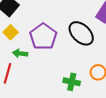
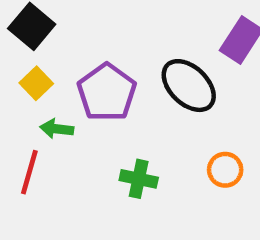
green cross: (72, 82) -> (139, 179), moved

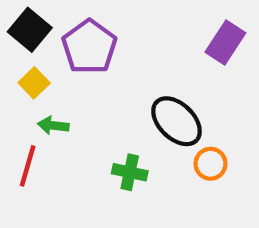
black ellipse: (189, 86) -> (176, 121), moved
purple pentagon: (107, 92) -> (89, 47), moved

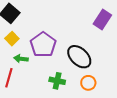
purple pentagon: (89, 47) -> (43, 45), moved
orange circle: (211, 164) -> (88, 83), moved

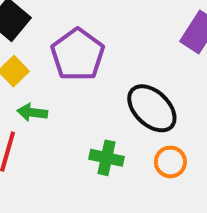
purple pentagon: (43, 45) -> (78, 55), moved

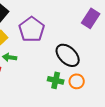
green cross: (107, 158) -> (56, 80), moved

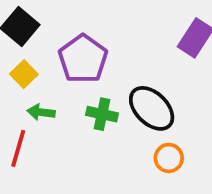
green cross: (56, 80) -> (102, 114), moved

